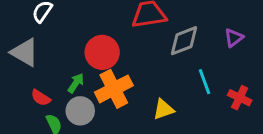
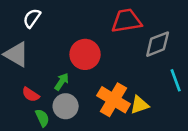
orange cross: (114, 89) -> (114, 100), moved, turned -32

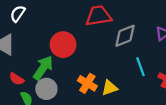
green arrow: (62, 82) -> (43, 68), size x1.6
orange cross: (114, 100) -> (87, 83), size x0.7

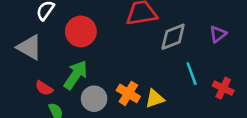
red circle: (63, 45) -> (81, 31), moved
gray circle: (46, 89) -> (94, 99), moved

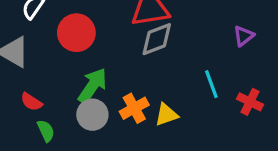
gray diamond: (173, 37) -> (157, 39), moved
green arrow: (76, 75) -> (92, 86), moved
orange cross: (128, 93) -> (134, 108), turned 30

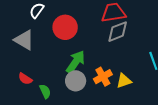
red semicircle: (31, 102) -> (25, 79), moved

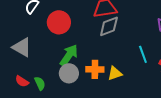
gray triangle: (24, 40) -> (22, 47), moved
orange cross: (103, 77) -> (95, 69), turned 30
red semicircle: (25, 79) -> (22, 81), moved

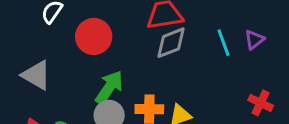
cyan line: (143, 54) -> (223, 43), moved

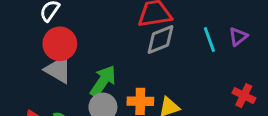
red circle: (94, 36) -> (60, 44), moved
gray triangle: (36, 75) -> (58, 70), moved

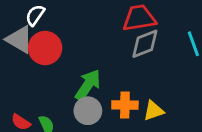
gray triangle: (58, 70) -> (19, 39), moved

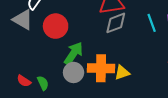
red circle: (45, 48) -> (56, 26), moved
orange cross: (125, 105) -> (101, 68), size x1.4

